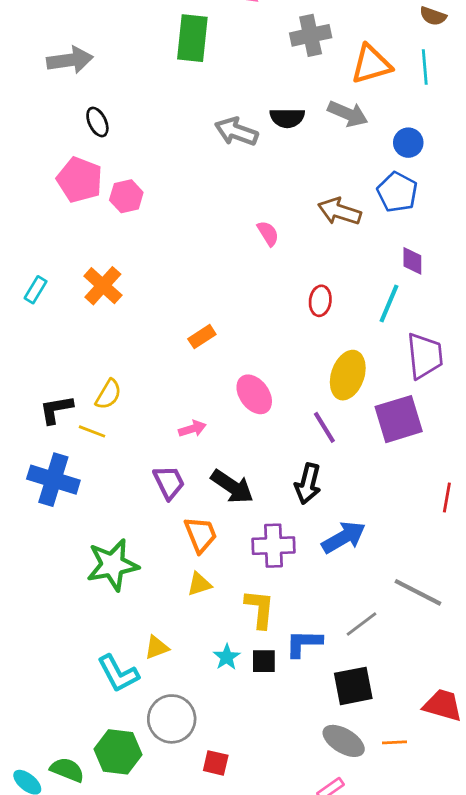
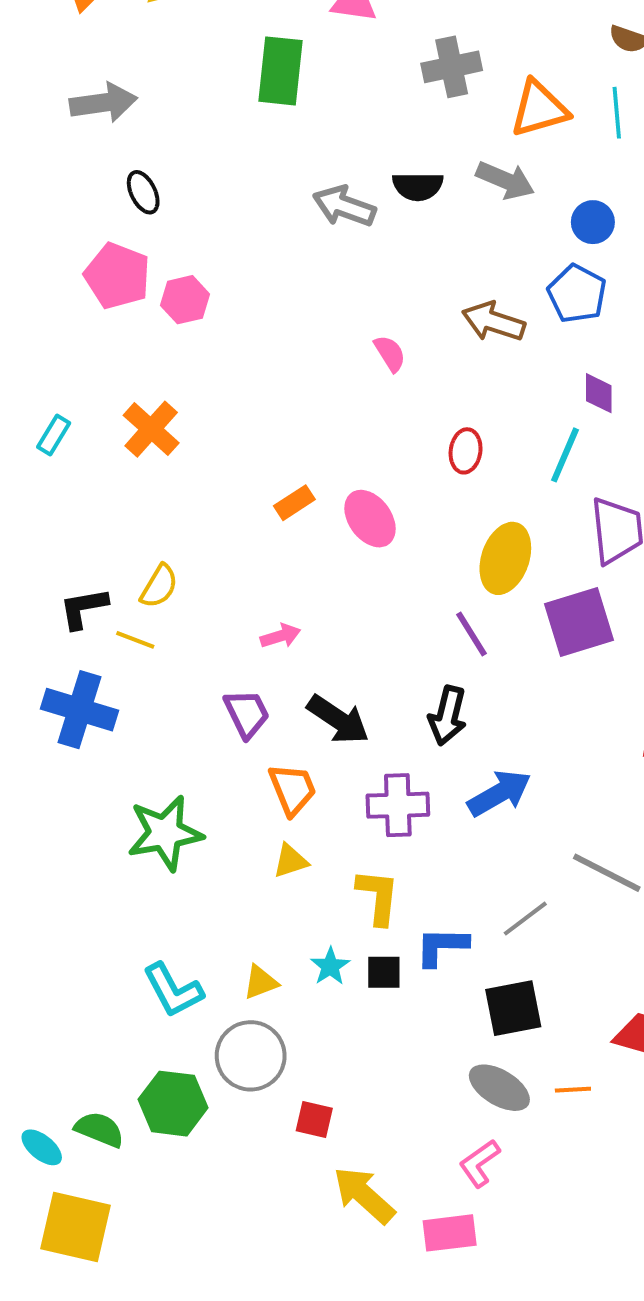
pink ellipse: (254, 394) -> (370, 519), moved
yellow triangle: (157, 647) -> (261, 982), moved

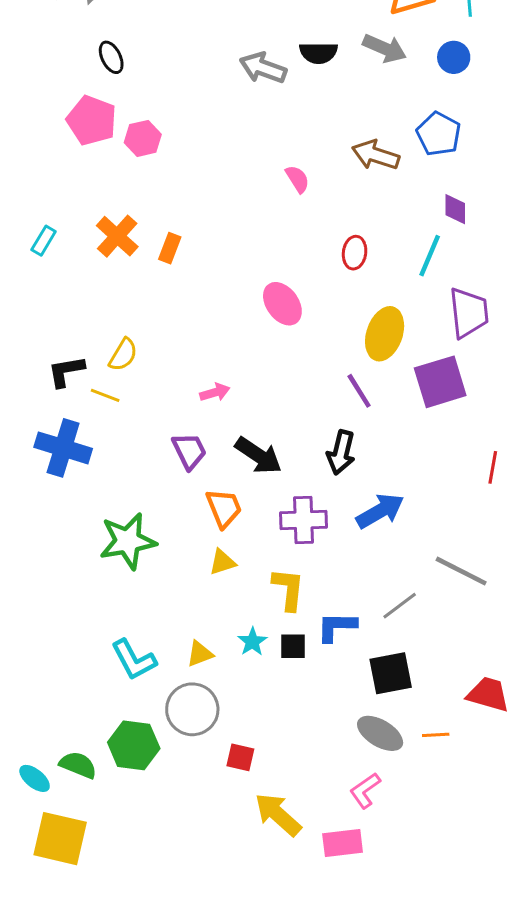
blue circle: (593, 222) -> (454, 57), moved
orange rectangle: (294, 503) -> (170, 248), moved, turned -36

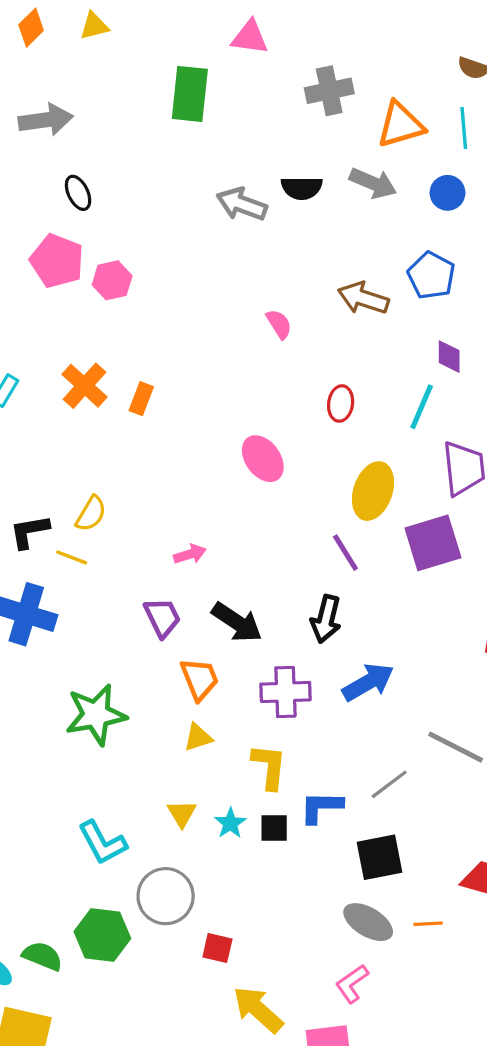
yellow triangle: (200, 654) -> (182, 813), moved, turned -40

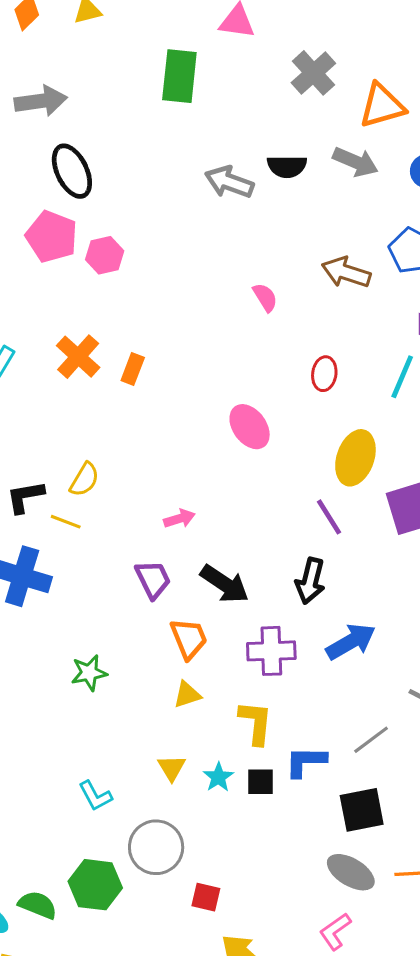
gray cross: (329, 91) -> (313, 73), turned -30
black ellipse: (78, 193) -> (72, 171), size x1.6
green star: (96, 715) -> (89, 673), size x0.6
cyan L-shape: (102, 843) -> (95, 796), size x0.7

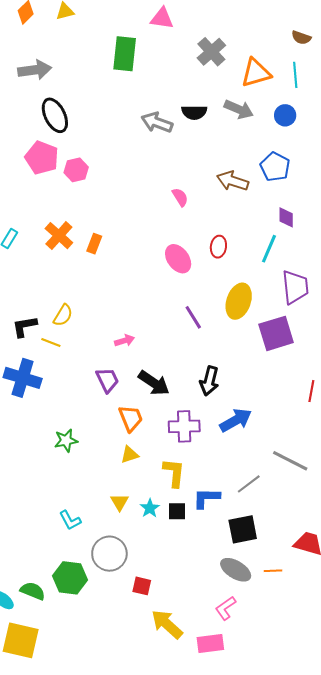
pink ellipse: (250, 427) -> (178, 259), moved
purple line: (329, 517) -> (193, 317), moved

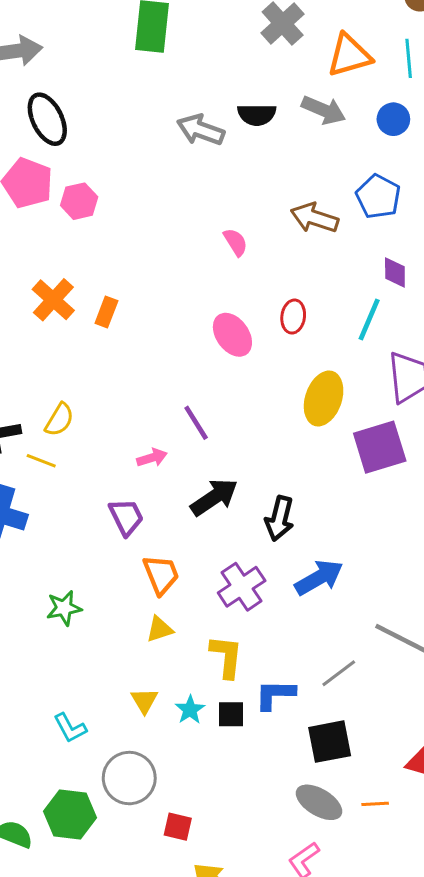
purple line: (193, 317) -> (196, 423), moved
black arrow: (154, 383) -> (214, 497), moved, turned -68
purple cross: (184, 426) -> (242, 587), turned -32

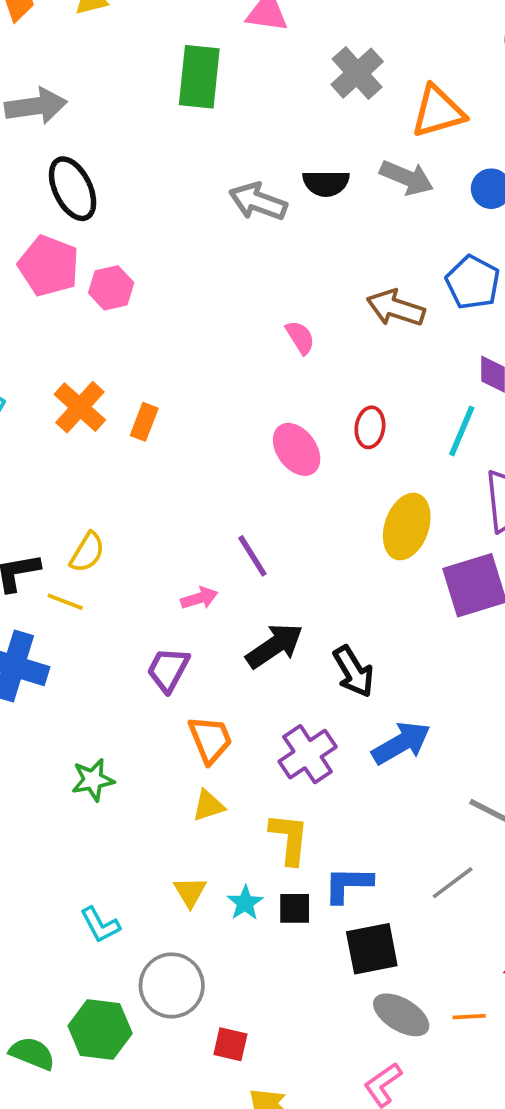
purple trapezoid: (126, 517) -> (168, 670), turned -126
black arrow: (280, 518) -> (353, 672), turned -45
gray line: (339, 673) -> (453, 883), moved
black square: (330, 742) -> (372, 949), moved

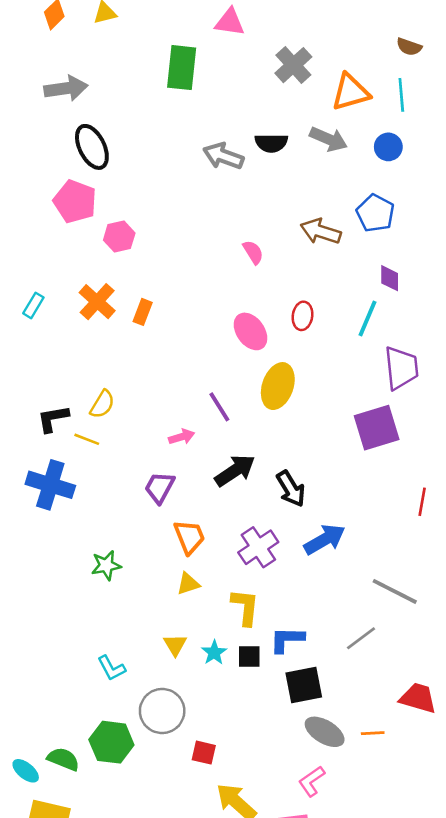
pink hexagon: (111, 288) -> (119, 237), moved
yellow ellipse: (407, 527) -> (278, 386), moved

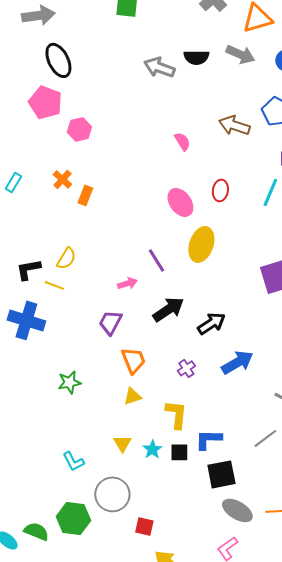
orange cross: (97, 302) -> (62, 179), size x0.7
orange rectangle: (143, 312) -> (85, 195), moved
black arrow: (291, 489) -> (211, 323), turned -92
purple cross: (258, 547) -> (186, 368), size x0.6

